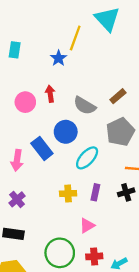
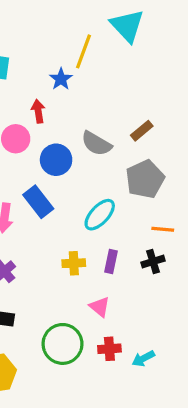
red arrow: (50, 94) -> (38, 111), moved
blue circle: (66, 132) -> (56, 160), moved
pink triangle: (87, 226) -> (100, 307), turned -49

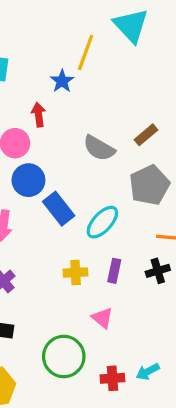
blue circle: (56, 160) -> (28, 180), moved
blue rectangle: (38, 202) -> (59, 209), moved
red cross: (109, 349) -> (112, 378), moved

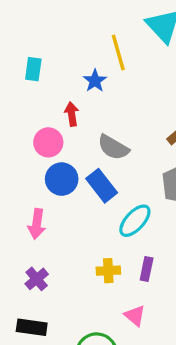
yellow line: (86, 52) -> (118, 52), turned -36
gray semicircle: (99, 148) -> (113, 147), moved
blue rectangle: (59, 209) -> (102, 186), moved

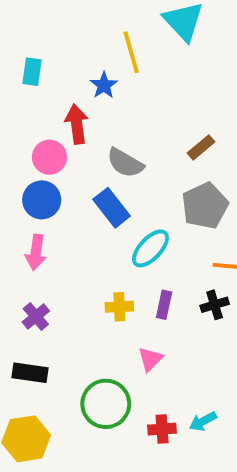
red arrow: (72, 114) -> (77, 124), size x1.4
blue circle: (62, 179) -> (42, 200), moved
pink triangle: (135, 316) -> (150, 359), turned 35

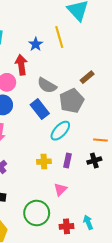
yellow line: (131, 52) -> (59, 37), moved
gray pentagon: (205, 206) -> (72, 101), moved
cyan arrow: (203, 421) -> (88, 222), turned 96

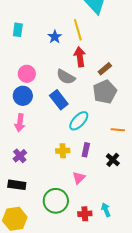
red arrow: (21, 65) -> (80, 57), moved
gray pentagon: (72, 101) -> (105, 92), moved
black cross: (94, 161) -> (113, 160), moved, turned -32

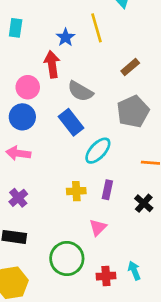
red arrow: (80, 57) -> (52, 64), moved
brown rectangle: (105, 69) -> (130, 67), moved
pink arrow: (20, 123) -> (18, 153), turned 90

